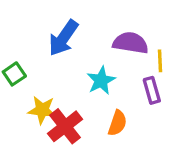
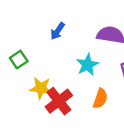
blue arrow: (63, 38) -> (58, 31), size x0.6

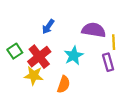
orange semicircle: (100, 98) -> (64, 84), moved
red cross: (59, 101) -> (39, 57), moved

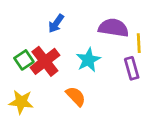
green square: (15, 51) -> (24, 60), moved
yellow star: (34, 76) -> (21, 102), moved
orange semicircle: (64, 84) -> (76, 96), turned -63

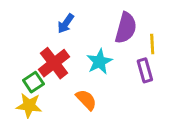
purple semicircle: (113, 28) -> (126, 28), turned 96
green square: (24, 60) -> (33, 82), moved

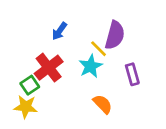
yellow line: (152, 44) -> (99, 49), moved, turned -42
orange semicircle: (86, 100) -> (103, 104), moved

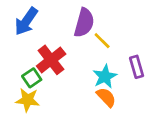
blue arrow: (59, 31) -> (26, 21), moved, size x1.5
purple semicircle: (115, 35) -> (84, 23), moved
cyan star: (90, 66) -> (105, 76), moved

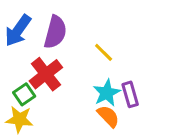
purple semicircle: (84, 23) -> (55, 32), moved
purple rectangle: (137, 67) -> (130, 94), moved

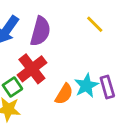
yellow line: (104, 52) -> (95, 24), moved
orange semicircle: (108, 116) -> (64, 94), moved, turned 75

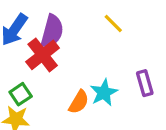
red cross: (32, 69) -> (43, 55), moved
purple rectangle: (107, 87) -> (145, 83), moved

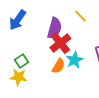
purple semicircle: (52, 31) -> (54, 28), moved
red cross: (43, 55) -> (60, 43), moved

